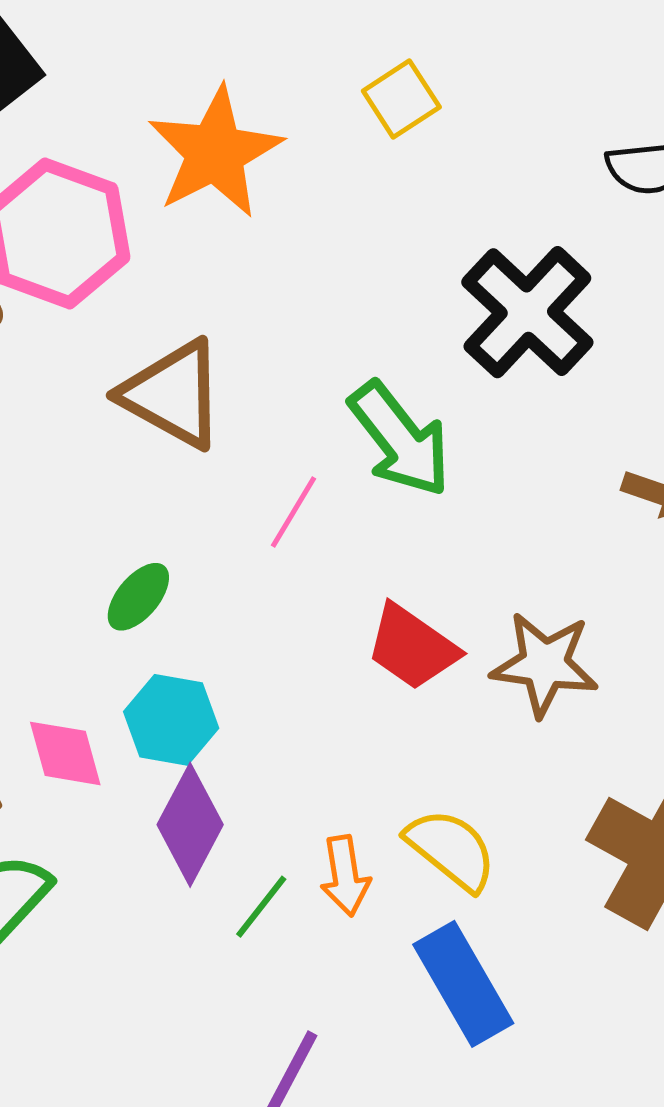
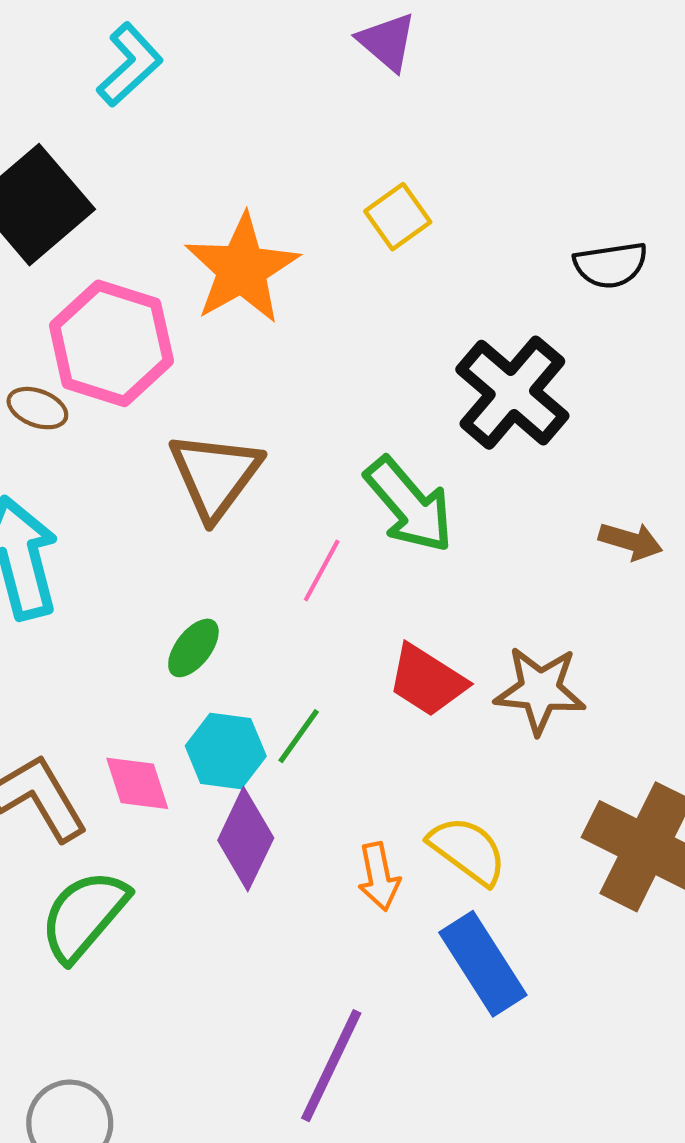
brown triangle: (173, 394) -> (215, 475), turned 40
green line: (261, 907) -> (299, 736), moved

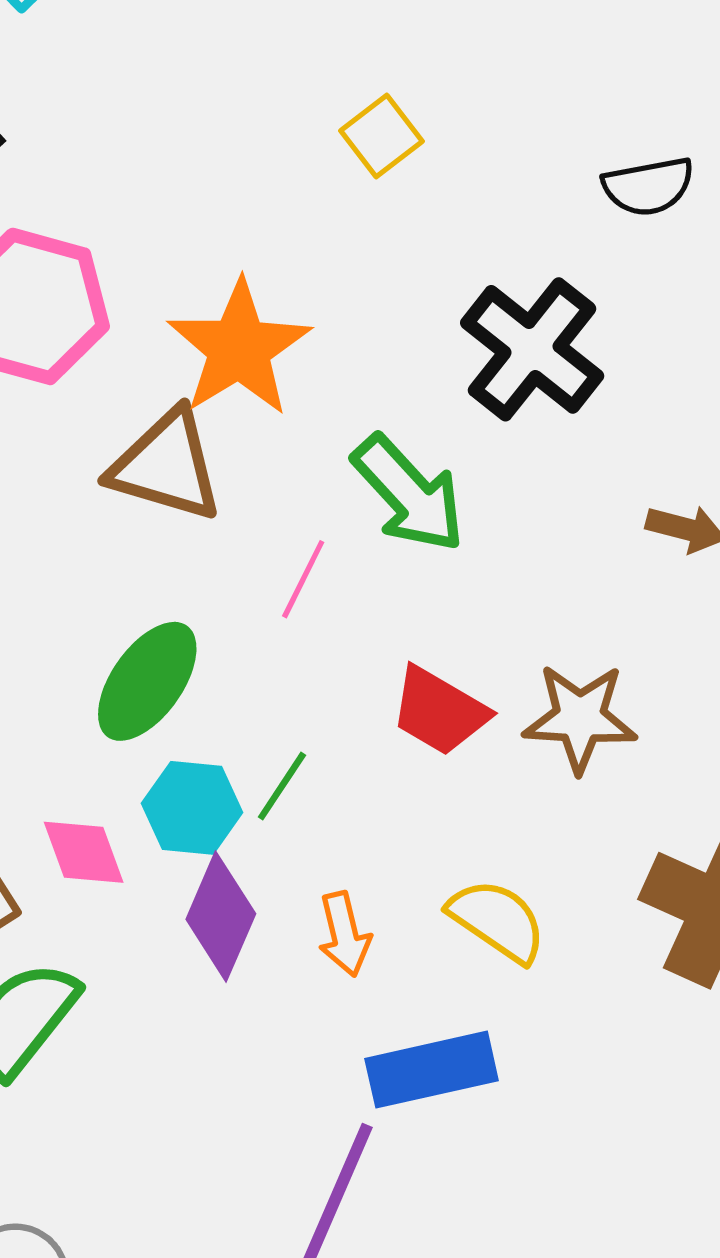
orange star: (242, 269) -> (239, 348), moved
brown triangle: (215, 475) -> (166, 466), turned -48
green ellipse: (193, 648) -> (147, 681), size x1.6
orange arrow: (379, 877) -> (344, 934), moved
blue rectangle: (483, 964) -> (432, 1070), moved, turned -68

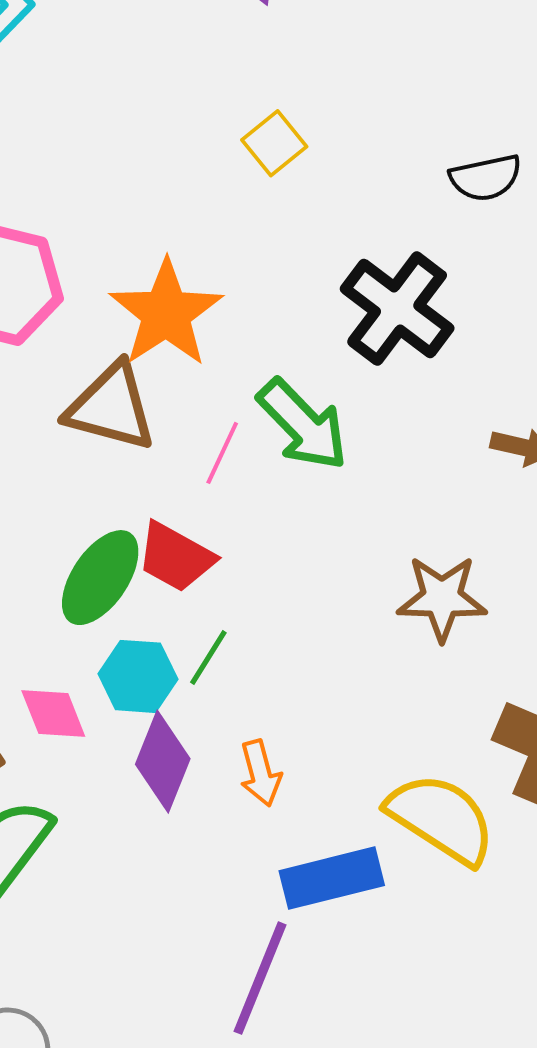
pink line: (303, 579) -> (222, 453), moved
red trapezoid: (439, 711) -> (176, 557), moved
yellow semicircle: (497, 921) -> (441, 819), moved, size x1.4

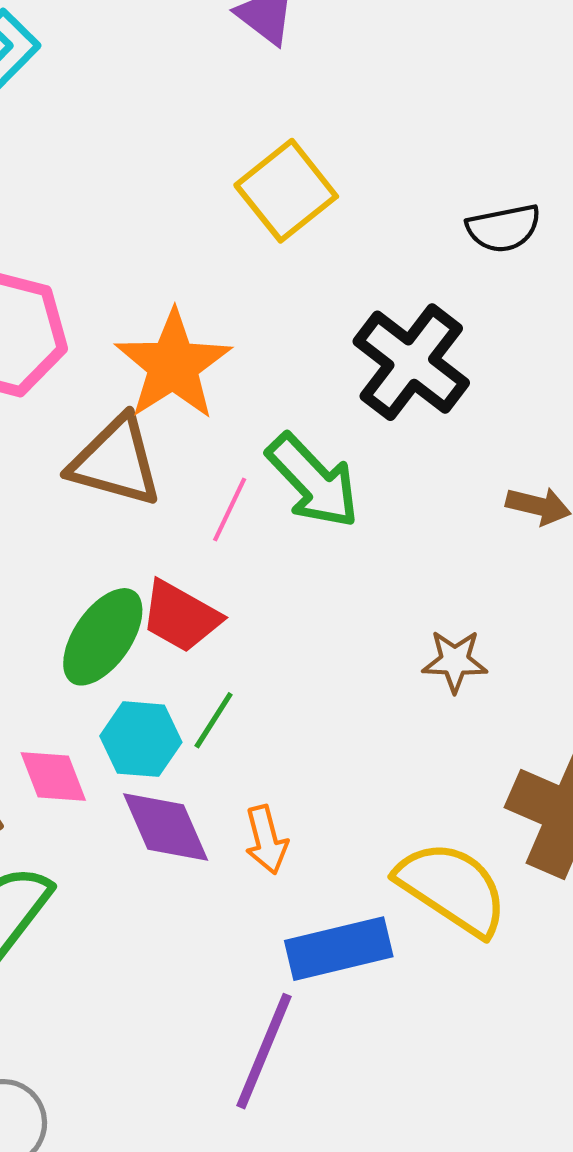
yellow square: (274, 143) -> (286, 191), size x1.5
brown star: (442, 598) -> (455, 661), size x0.7
purple diamond: (163, 762) -> (166, 827), turned -46

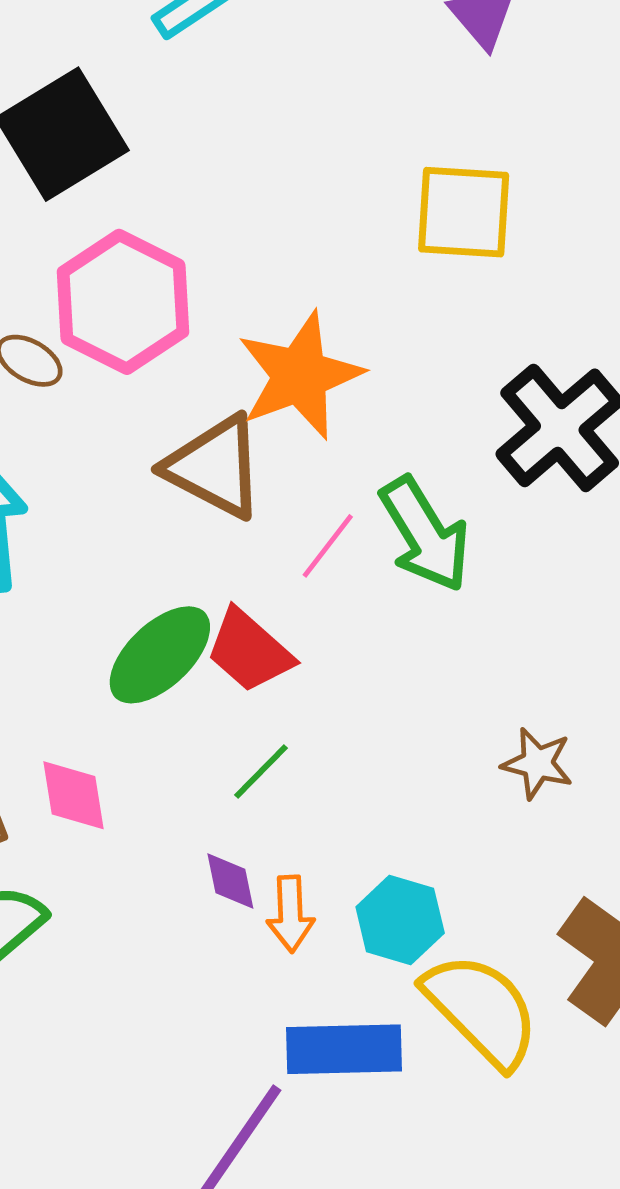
yellow square: (286, 191) -> (464, 212), turned 30
cyan hexagon: (141, 739) -> (400, 920), moved
purple diamond: (166, 827) -> (230, 881), moved, size x0.6

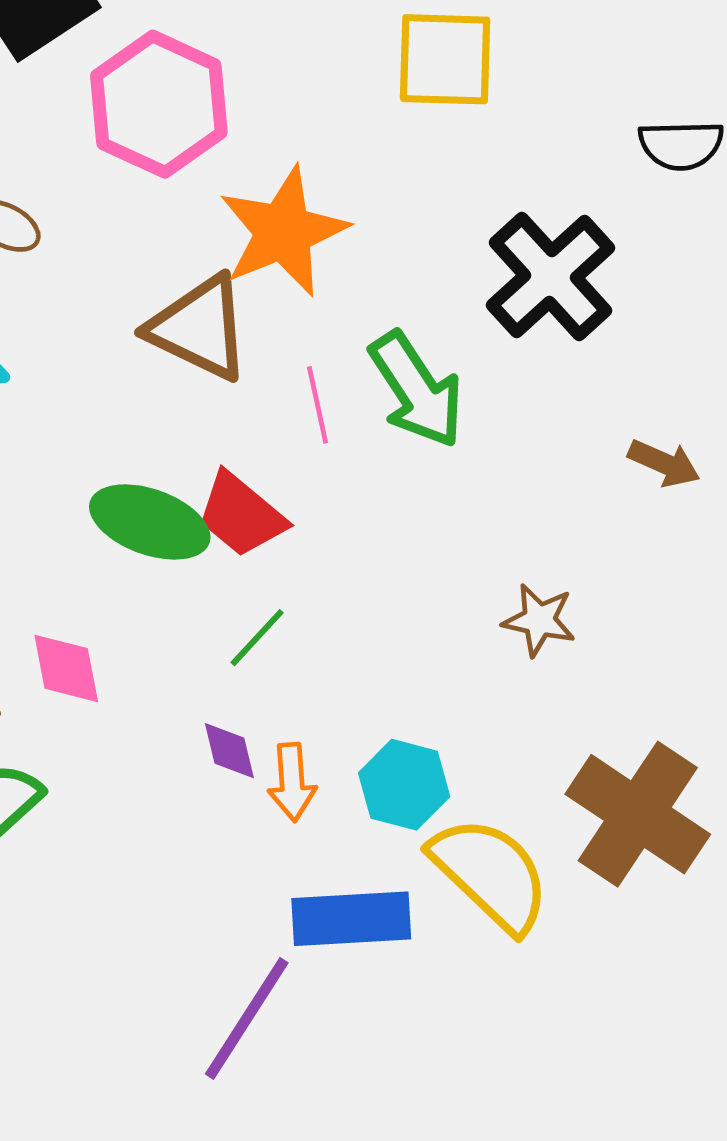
pink hexagon: (123, 302) -> (159, 104), moved
pink line: (328, 546) -> (318, 405), turned -48
green ellipse: (160, 655) -> (150, 522), turned 65

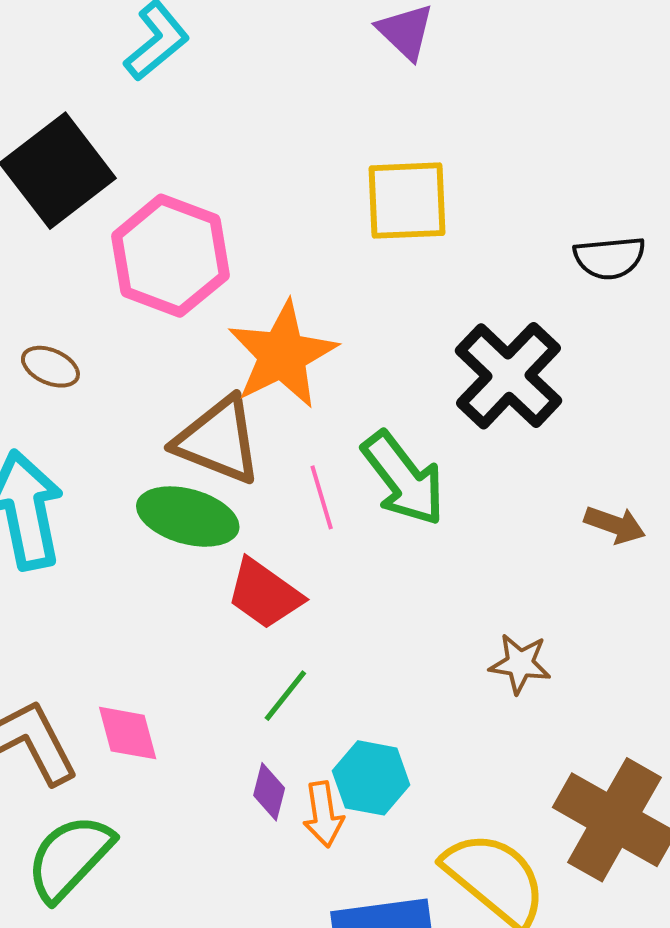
green ellipse: (150, 522) -> (188, 517), moved
purple diamond: (229, 751) -> (269, 792), turned 32
cyan hexagon: (404, 785) -> (371, 778), moved

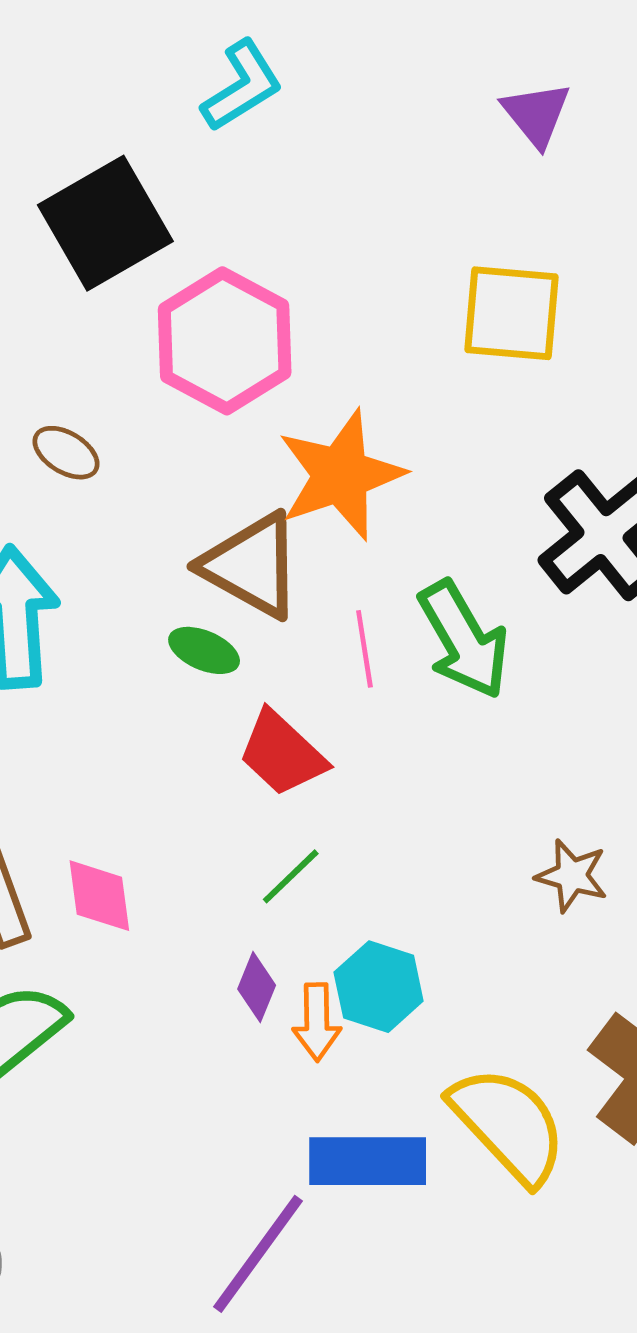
green ellipse: (188, 517) -> (204, 650), size x0.6

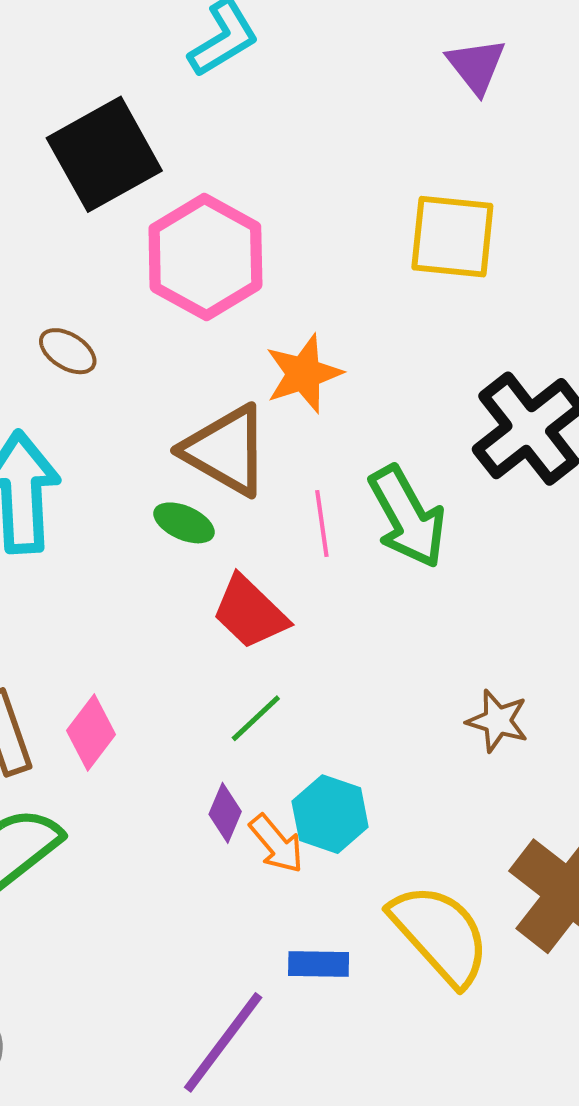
orange star: (341, 475) -> (304, 374), size x0.7
pink diamond: (99, 896) -> (91, 733), turned 44
orange arrow: (317, 1022) -> (276, 844), turned -40
blue rectangle: (368, 1161) -> (319, 964), size x0.6

